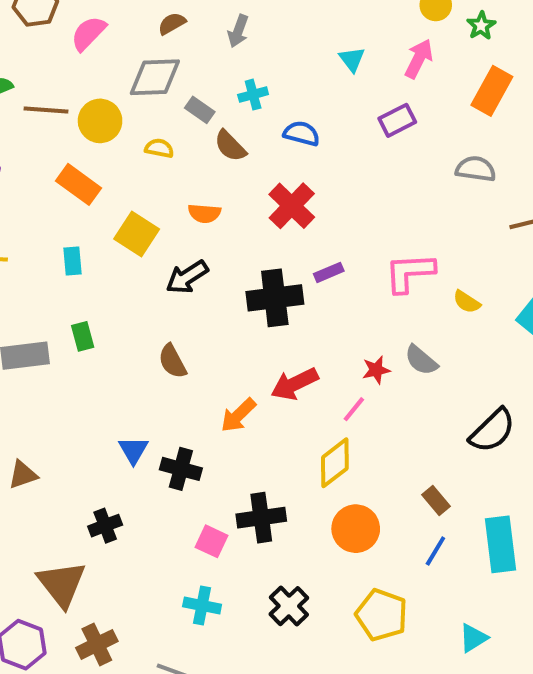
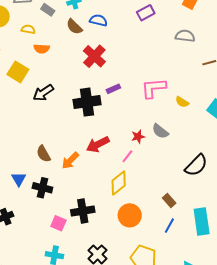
brown semicircle: (230, 146) -> (74, 27), moved
orange semicircle: (204, 213) -> (42, 49), moved
brown semicircle: (172, 361) -> (43, 154), moved

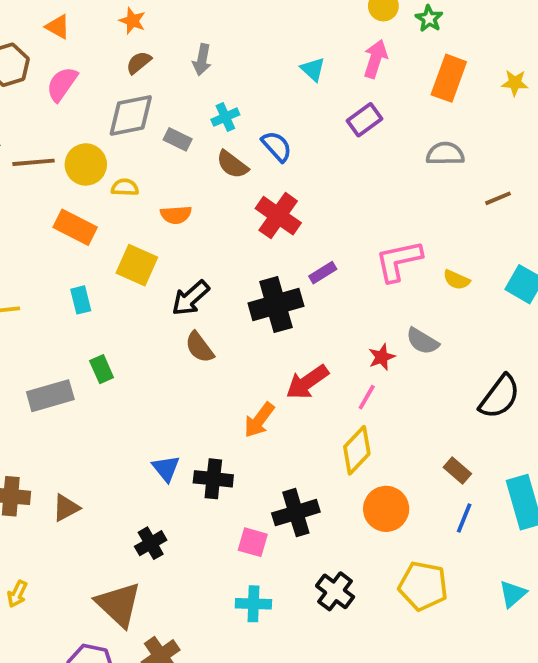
blue semicircle: (98, 20) -> (277, 146), turned 42
yellow semicircle: (28, 29) -> (125, 187), moved
brown semicircle: (43, 154) -> (199, 347), moved

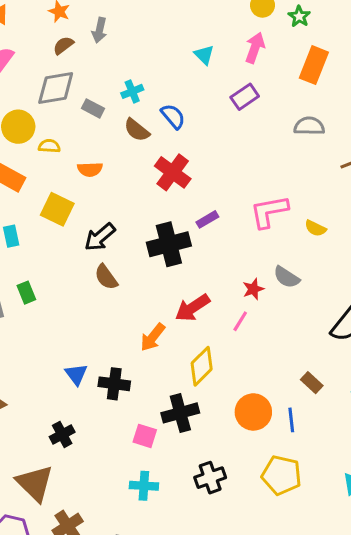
gray arrow: (202, 60) -> (99, 30), moved
yellow diamond: (357, 450) -> (202, 366), moved
blue line: (464, 518) -> (291, 420), moved, turned -30
black cross: (335, 591) -> (210, 478), turned 32

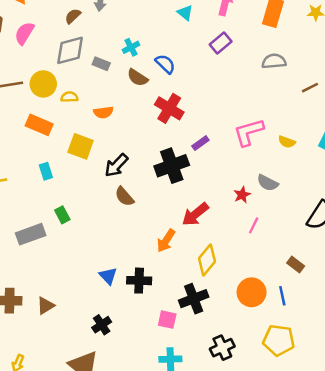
pink line: (240, 321) -> (254, 225), moved

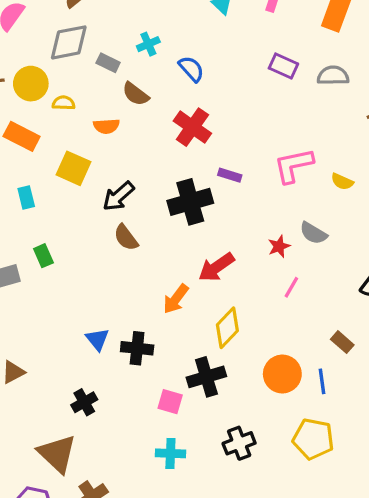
purple rectangle: (221, 43) -> (283, 66), moved, turned 60
brown semicircle: (138, 78) -> (136, 94), moved
purple rectangle: (200, 143) -> (230, 175), turned 49

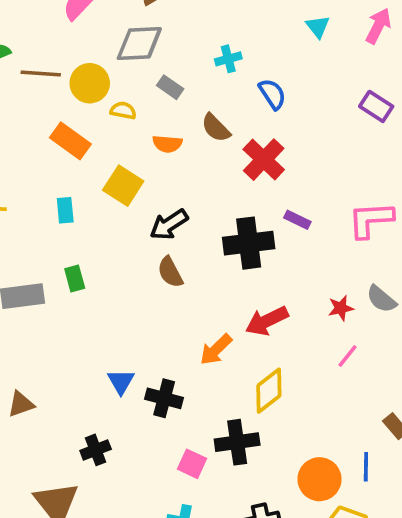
gray rectangle: (108, 63) -> (170, 87), moved
brown semicircle: (136, 94) -> (216, 128), moved
orange circle: (282, 374) -> (320, 479), moved

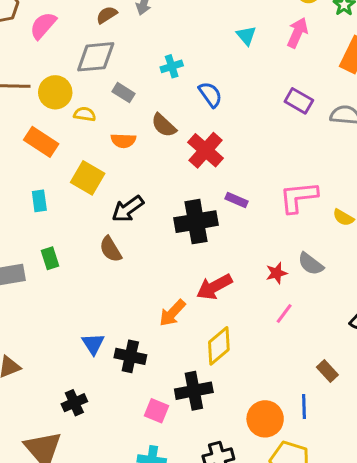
brown semicircle: (170, 272) -> (111, 249), moved

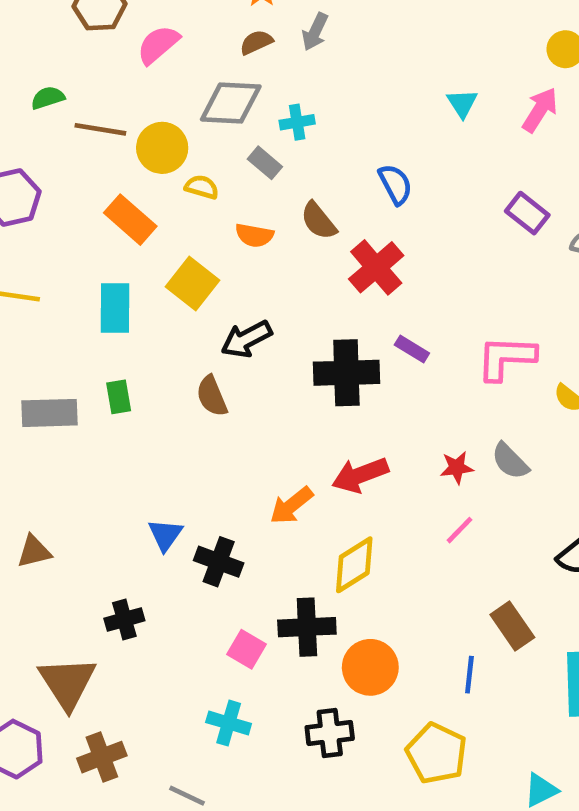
cyan cross: (172, 66) -> (297, 122), moved
cyan rectangle: (39, 201) -> (115, 308), size x1.5
brown rectangle: (327, 371) -> (512, 626), size x1.4
orange circle: (265, 419) -> (370, 667), moved

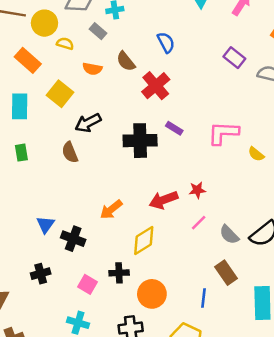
gray semicircle: (510, 461) -> (229, 235), moved
red arrow: (360, 475) -> (163, 200), moved
black cross: (124, 620) -> (41, 274), moved
black cross: (307, 627) -> (119, 273), size x0.7

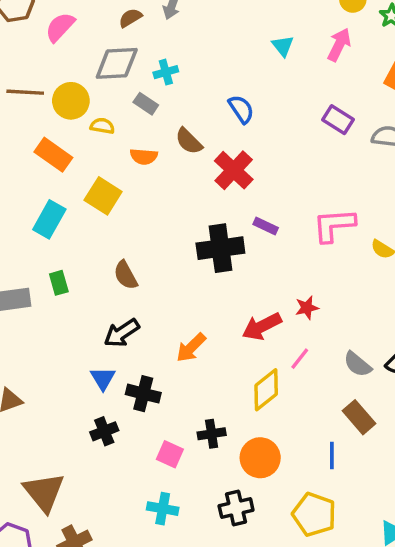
cyan rectangle: (20, 106) -> (49, 219), turned 35
black arrow: (88, 123) -> (122, 333), moved
pink line: (199, 223) -> (300, 359), moved
yellow diamond: (144, 241) -> (266, 390), moved
black cross: (41, 274) -> (104, 431), moved

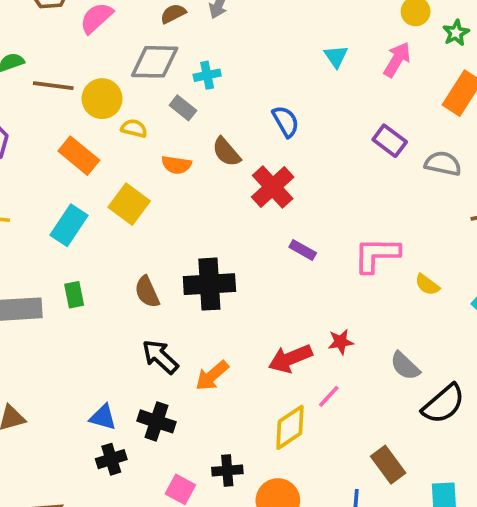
black cross: (220, 248) -> (209, 284), moved
black arrow: (122, 333) -> (160, 357), moved, turned 72
gray semicircle: (358, 364) -> (405, 366), moved
blue triangle: (103, 378) -> (103, 417), moved, turned -48

